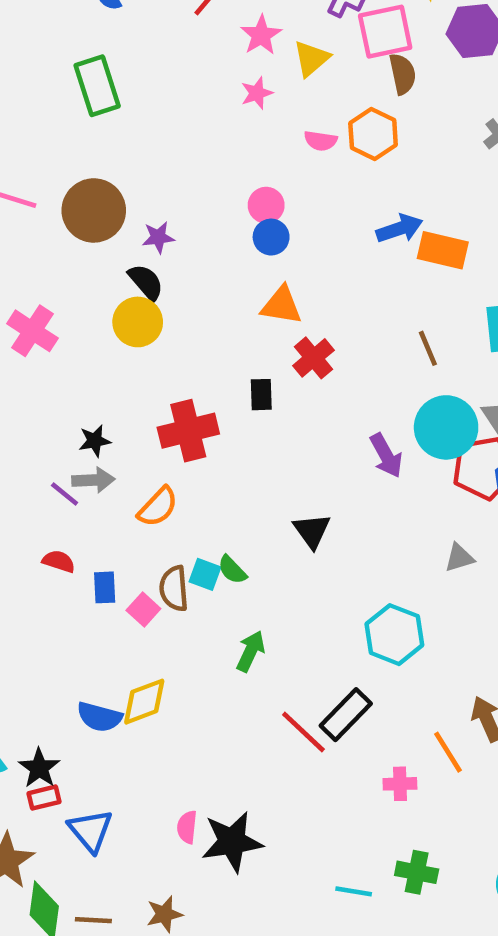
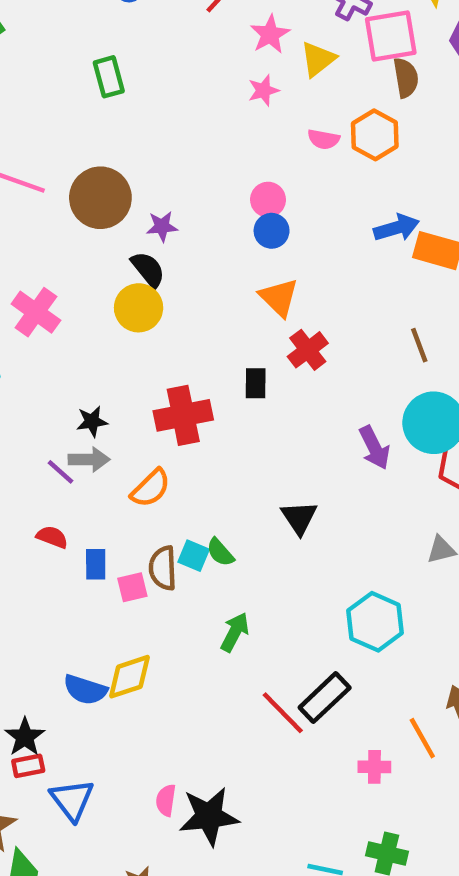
green rectangle: (97, 86) -> (109, 77), size x0.7
orange triangle: (281, 305) -> (279, 297), turned 33
pink square: (143, 610) -> (132, 587), turned 32

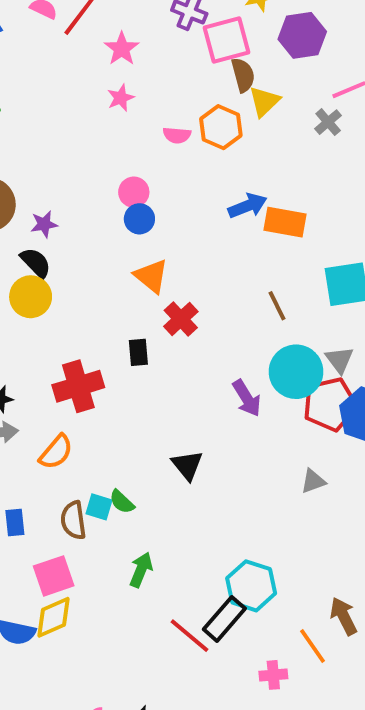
yellow triangle: (318, 59) -> (264, 101), moved
pink square: (132, 587) -> (54, 576), moved, size x1.5
cyan hexagon: (375, 622) -> (251, 586), moved

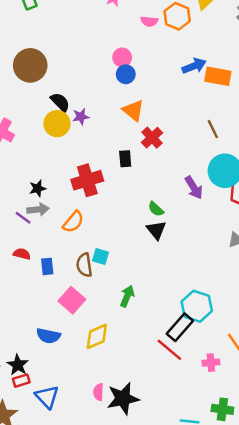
purple star: (44, 224) -> (81, 117), moved
green semicircle: (122, 502) -> (156, 209), moved
pink square: (54, 576) -> (72, 300), turned -30
yellow diamond: (53, 617) -> (97, 336), moved
red line: (189, 636) -> (169, 350), moved

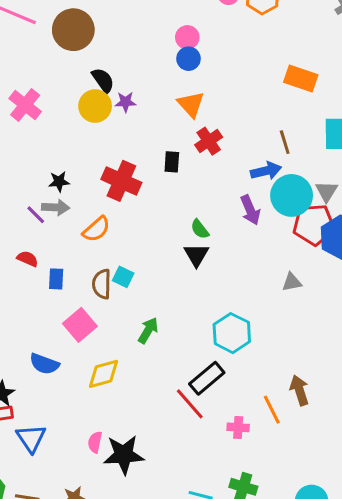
blue arrow: (194, 66) -> (266, 171), moved
red cross: (87, 180) -> (121, 181), turned 32
cyan hexagon: (197, 306) -> (232, 333), moved

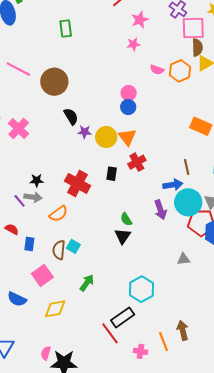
yellow circle: (95, 106) -> (106, 137), moved

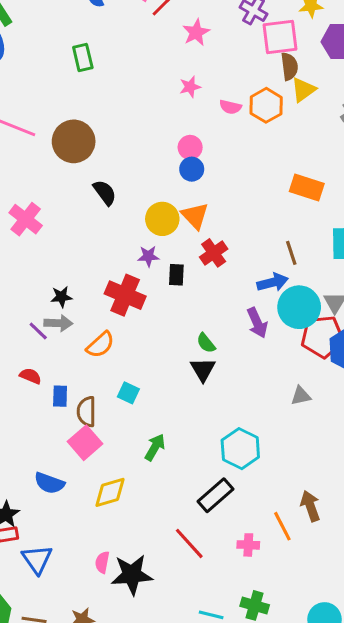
pink star: (133, 44) -> (190, 87), moved
purple star: (85, 132) -> (148, 256), moved
brown semicircle: (59, 250) -> (87, 412), moved
red line: (110, 333) -> (189, 543), moved

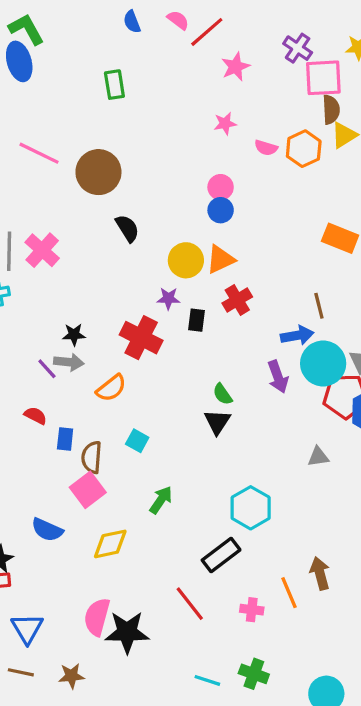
orange triangle: (195, 216) -> (220, 259), turned 44
blue triangle: (37, 559) -> (27, 628), moved
pink semicircle: (102, 562) -> (97, 617), size x1.6

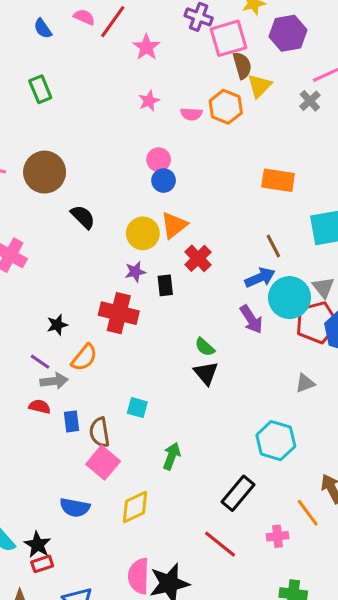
gray arrow: (69, 362) -> (54, 381), moved
orange semicircle: (111, 388) -> (84, 357), moved
cyan hexagon: (251, 508) -> (276, 441), moved

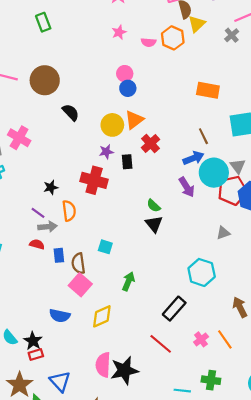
orange semicircle: (84, 357) -> (69, 211), turned -48
orange line: (308, 513) -> (225, 339), moved
pink cross: (278, 536) -> (201, 339), turned -32

